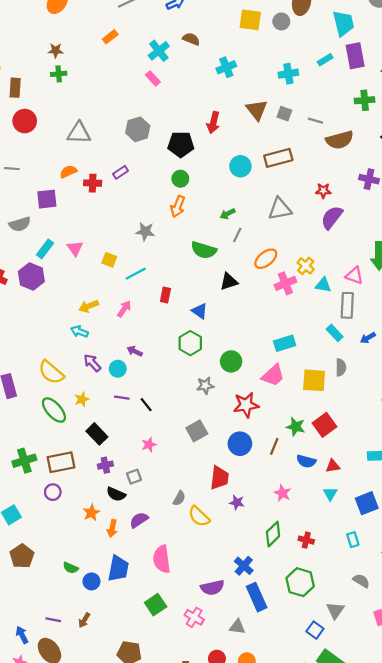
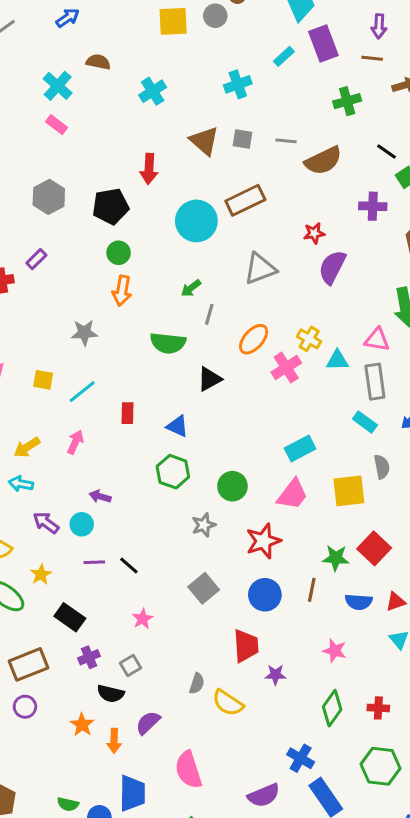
cyan circle: (240, 166) -> (196, 221), size x1.4

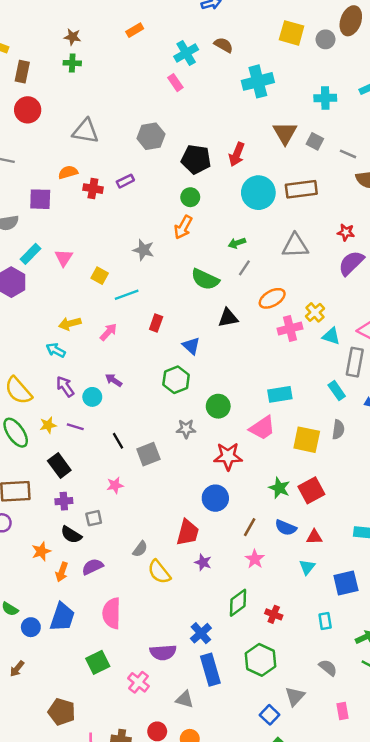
cyan cross: (153, 91) -> (258, 81), size x1.4
red arrow: (149, 169) -> (237, 154), moved
purple line: (94, 562) -> (75, 427), moved
gray square: (204, 588) -> (148, 454), moved
brown line: (312, 590) -> (250, 527), moved

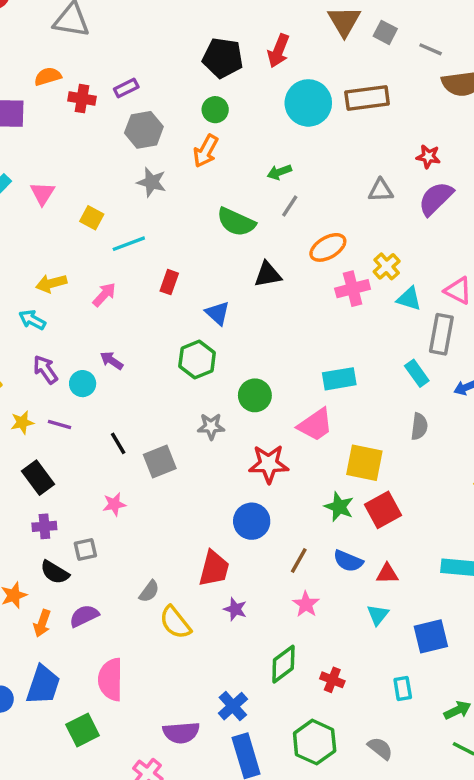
gray hexagon: (151, 136) -> (144, 130), moved
gray triangle: (295, 246) -> (381, 190), moved, size x0.7
yellow square: (307, 440) -> (364, 463), moved
green square: (98, 662) -> (83, 730), moved
gray semicircle: (328, 668) -> (380, 748), moved

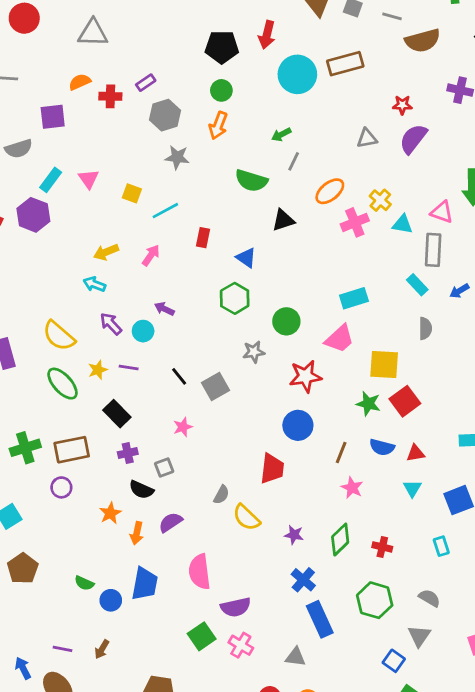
purple star: (235, 609) -> (294, 535), moved
green square: (83, 730) -> (202, 636), moved
purple semicircle: (181, 733) -> (236, 607), moved

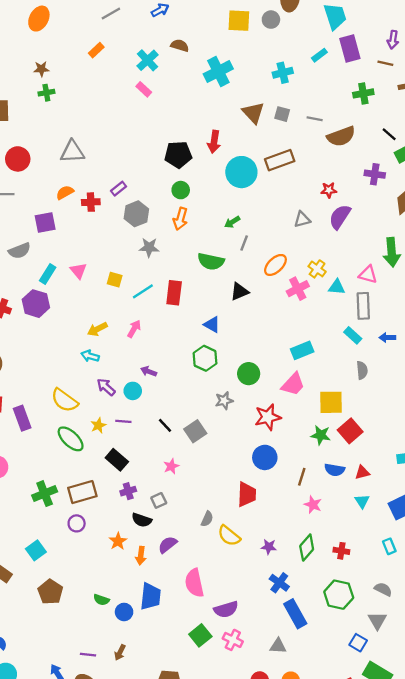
red circle: (24, 18) -> (18, 159), moved
red rectangle: (203, 238) -> (174, 293), moved, size x1.5
blue arrow: (459, 291) -> (387, 338), turned 35

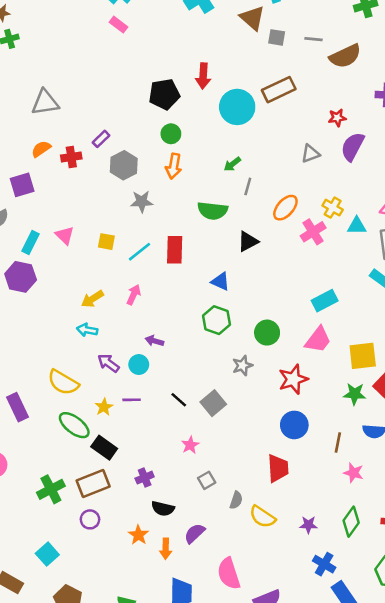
brown triangle: (253, 113) -> (252, 18), moved
black rectangle: (117, 460) -> (104, 448), moved
gray square: (159, 500) -> (207, 480), moved

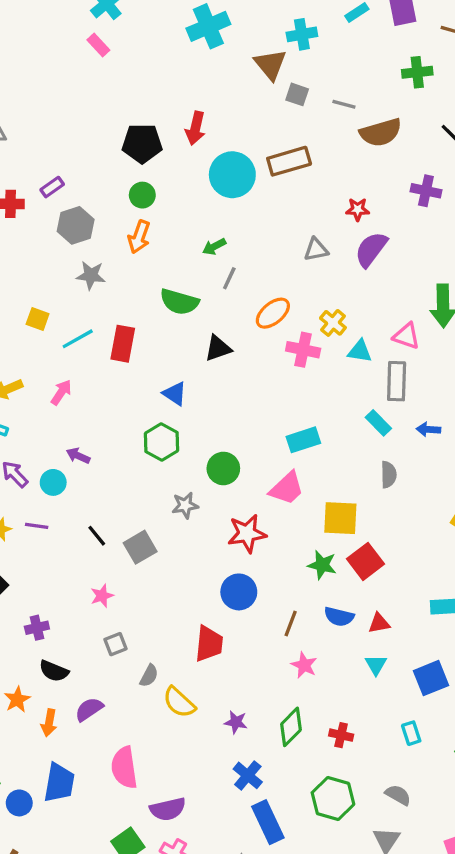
pink cross: (313, 232) -> (303, 350), turned 35

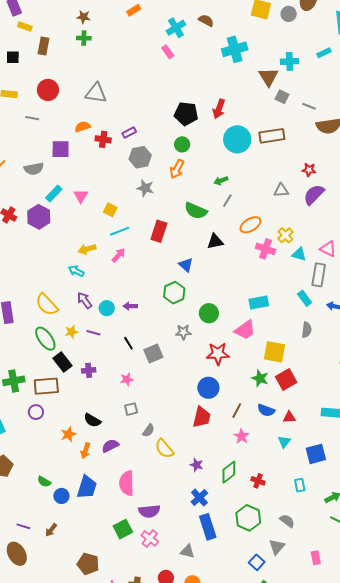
cyan line: (78, 339) -> (120, 231), moved
purple arrow: (78, 456) -> (130, 306), moved, turned -32
purple cross: (37, 628) -> (89, 370), moved
red trapezoid: (209, 644) -> (202, 417), moved

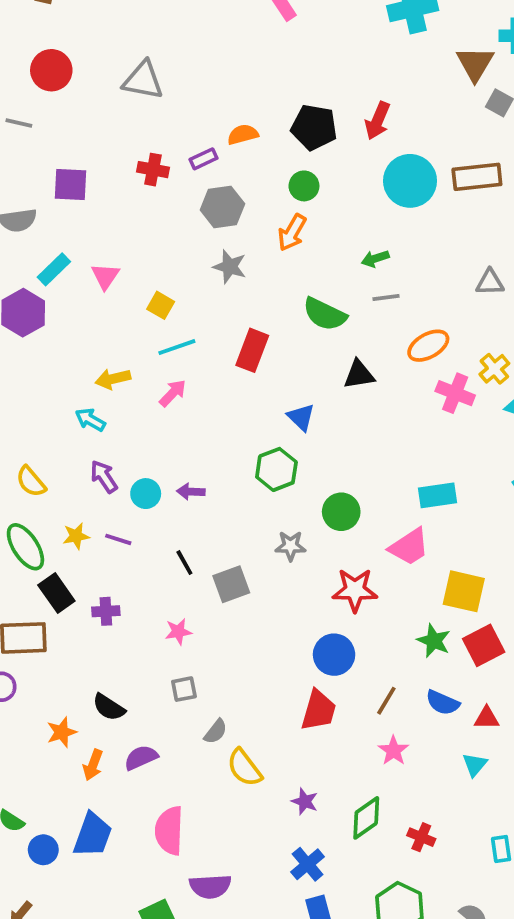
orange semicircle: (83, 127) -> (243, 134), moved
gray line: (227, 201) -> (386, 297), turned 48
yellow semicircle: (47, 305) -> (31, 482), size x0.7

